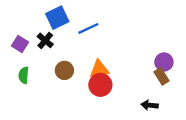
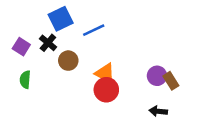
purple circle: (164, 62) -> (157, 76), moved
orange triangle: (99, 69) -> (105, 73), turned 36
brown circle: (64, 70) -> (68, 61), moved

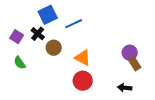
purple circle: (157, 76) -> (130, 53), moved
green semicircle: (25, 80) -> (20, 63), turned -40
red circle: (106, 90) -> (83, 81), moved

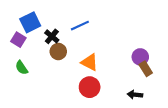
blue square: (48, 15) -> (30, 22), moved
black cross: (38, 34) -> (52, 36), moved

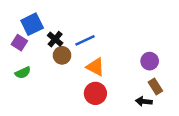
blue line: (80, 26) -> (85, 40), moved
green semicircle: (22, 68) -> (23, 73), turned -80
brown rectangle: (146, 69) -> (155, 86), moved

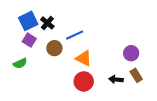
black cross: (55, 39) -> (47, 23), moved
purple square: (19, 43) -> (29, 40), moved
black arrow: (144, 101) -> (116, 79), moved

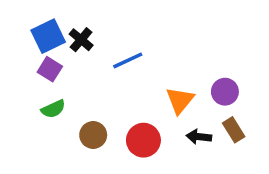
brown circle: (54, 48) -> (93, 135), moved
orange triangle: (84, 58) -> (180, 100), moved, turned 42
green semicircle: (20, 63) -> (53, 109), moved

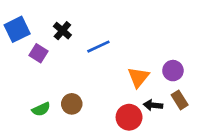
blue square: (48, 36) -> (17, 29), moved
green semicircle: (53, 109) -> (41, 109), moved
red circle: (143, 140) -> (129, 117), moved

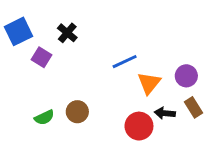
blue line: (98, 47) -> (125, 62), moved

